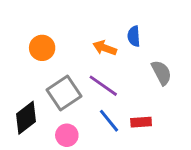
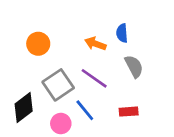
gray semicircle: (161, 73) -> (134, 66), moved
blue line: (109, 121) -> (85, 110), moved

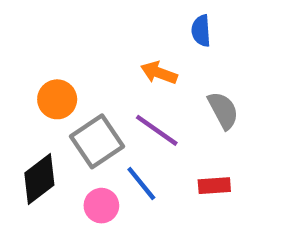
blue semicircle: (122, 33) -> (201, 31), moved
orange circle: (38, 44) -> (57, 99), moved

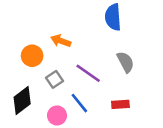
blue semicircle: (201, 31) -> (113, 17), size x1.5
orange arrow: (159, 73) -> (61, 41), moved
gray square: (97, 141) -> (55, 79), size x0.6

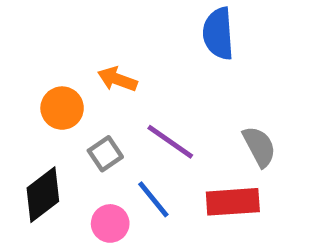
gray semicircle: (125, 62) -> (259, 147), moved
red rectangle: (120, 104) -> (233, 202), size x1.5

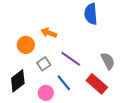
red rectangle: (233, 202) -> (97, 84), turned 45

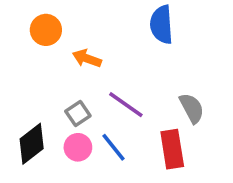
orange circle: (26, 45) -> (46, 30), moved
red rectangle: (97, 84) -> (172, 149), turned 40
pink circle: (46, 93) -> (78, 147), moved

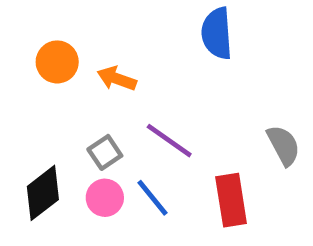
orange circle: (46, 30) -> (57, 62), moved
gray semicircle: (192, 108) -> (284, 145), moved

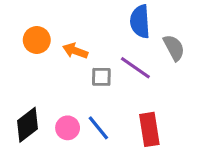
purple line: (169, 141) -> (135, 68), moved
gray semicircle: (284, 145) -> (174, 48), moved
gray square: (105, 152) -> (101, 77), moved, turned 35

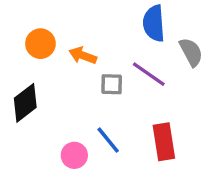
black diamond: (27, 125) -> (25, 103), moved
pink circle: (68, 128) -> (74, 155), moved

